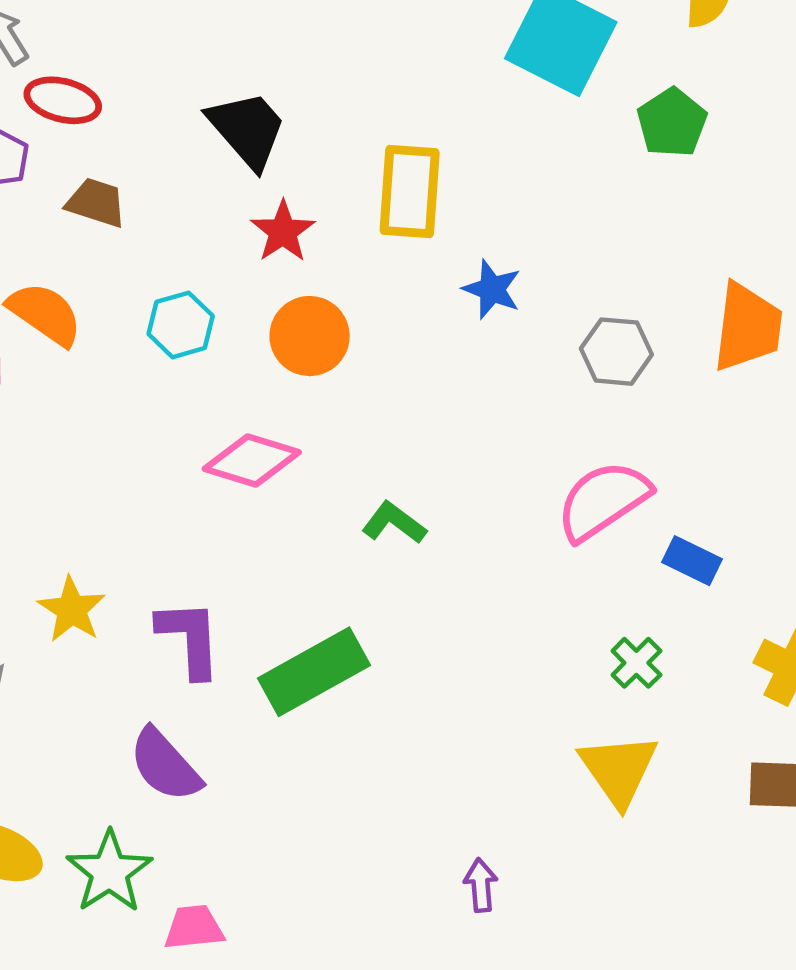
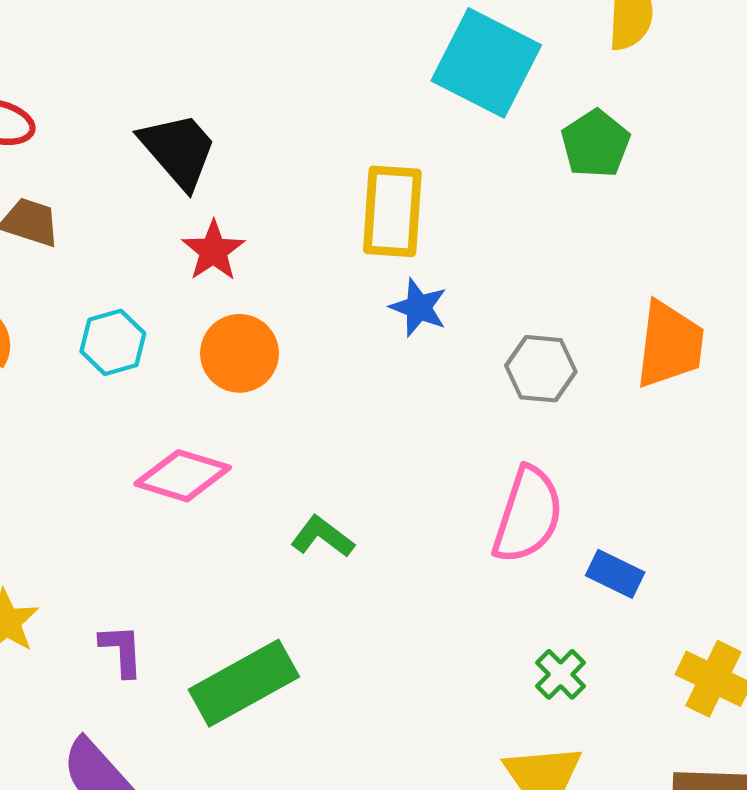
yellow rectangle: (410, 191) -> (392, 211), moved
pink semicircle: (603, 501) -> (528, 515), turned 142
purple L-shape: (189, 638) -> (122, 650), size x0.7

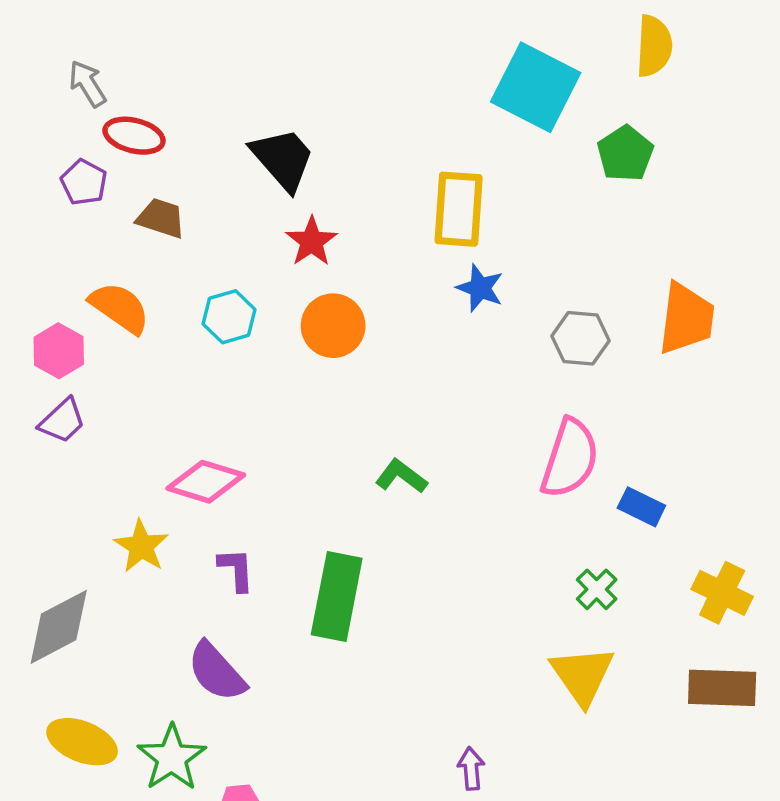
pink diamond: (183, 476) -> (206, 482), moved
green rectangle: (244, 683) -> (337, 596), turned -50

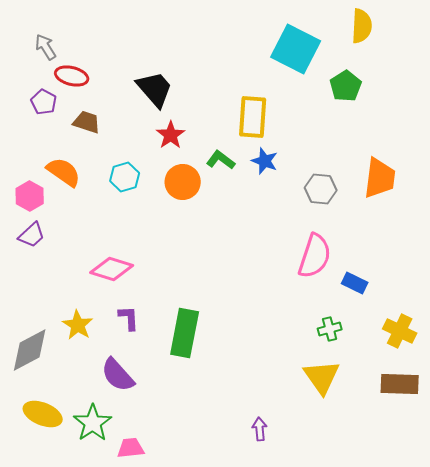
green L-shape: (401, 476) -> (221, 160), moved
yellow star: (141, 546) -> (78, 325), moved
green cross: (597, 589) -> (330, 329), turned 30

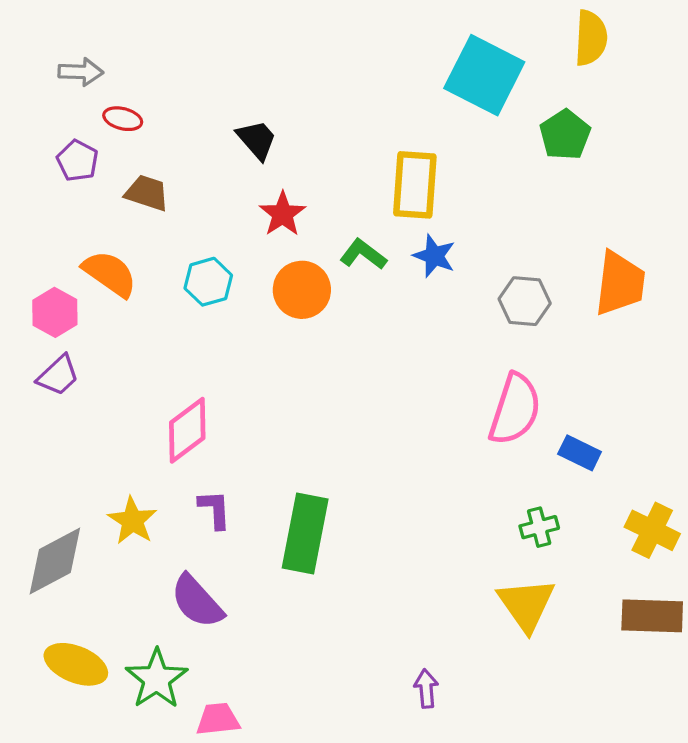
gray arrow: (46, 47) -> (81, 72), turned 124
red ellipse: (72, 76) -> (123, 119), size x0.7
black trapezoid: (155, 89) -> (257, 140), size x0.7
pink diamond: (112, 269) -> (187, 430), turned -54

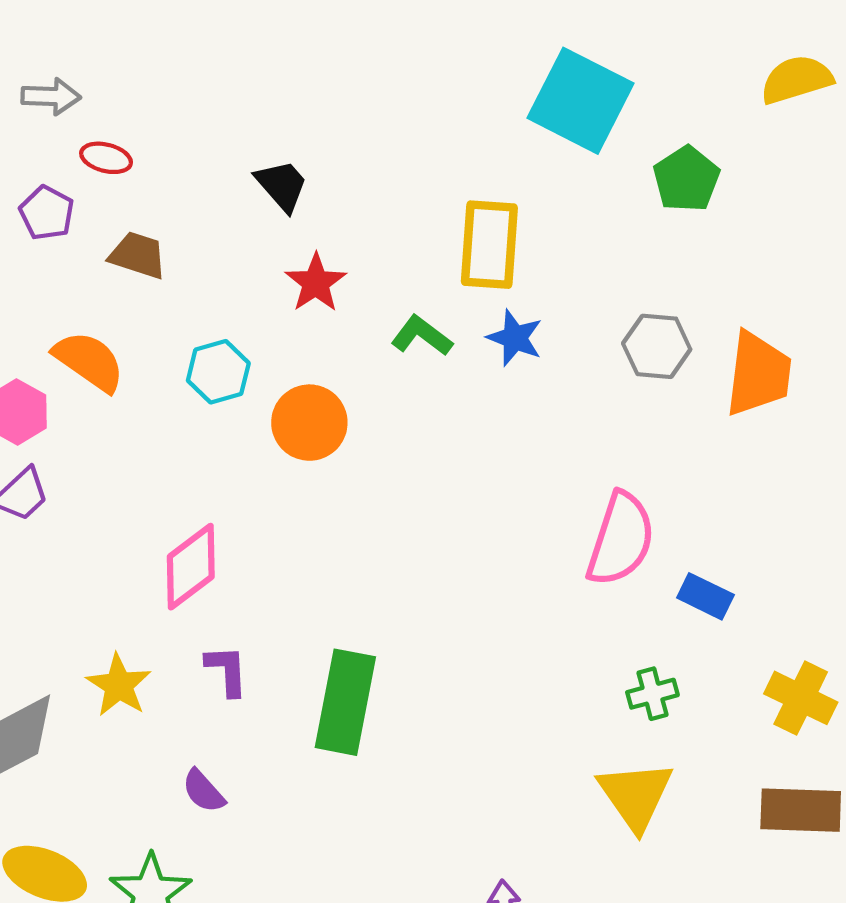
yellow semicircle: (591, 38) -> (797, 79), moved, turned -110
orange circle: (302, 290) -> (309, 423), moved
gray hexagon: (525, 301) -> (657, 346), moved
purple semicircle: (197, 601) -> (203, 791), size x0.6

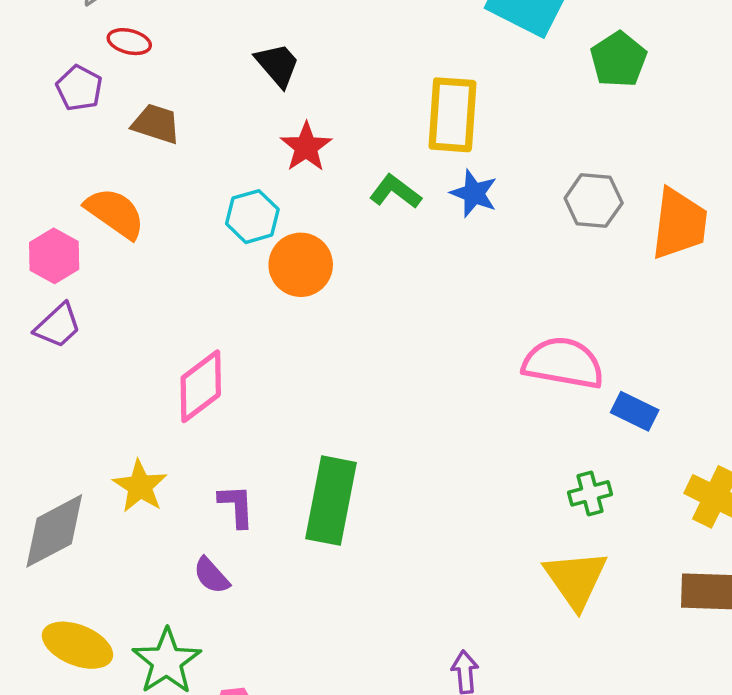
cyan hexagon: (218, 372) -> (252, 217), moved
pink semicircle: (621, 539) -> (563, 363), turned -98
purple L-shape: (227, 670) -> (236, 506), moved

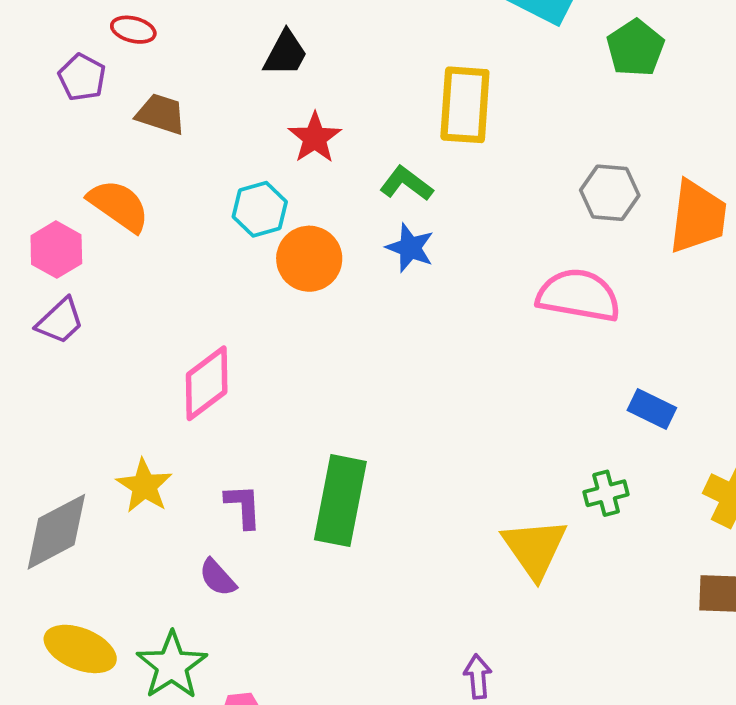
black trapezoid: (277, 65) -> (285, 53), turned 69
blue star: (474, 193) -> (410, 248), moved
pink semicircle: (563, 363) -> (579, 295), moved
yellow triangle: (576, 579) -> (535, 548), moved

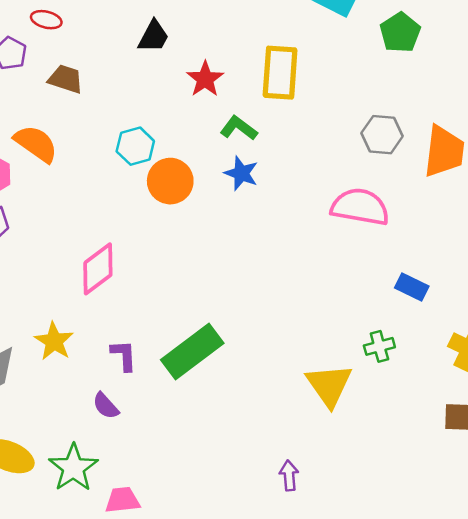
red star: (315, 138) -> (205, 79), moved
green rectangle: (340, 501) -> (192, 352), turned 42

